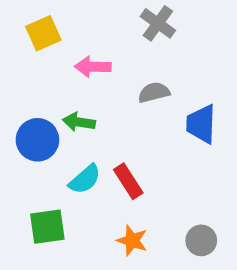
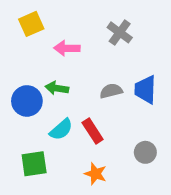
gray cross: (158, 23) -> (120, 32), moved
gray semicircle: (154, 92) -> (111, 91), moved
gray circle: (201, 240) -> (145, 152), moved

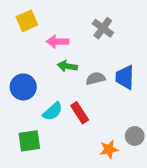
green arrow: (57, 88) -> (67, 66), moved
gray circle: (145, 152) -> (135, 136), moved
orange star: (95, 174) -> (109, 149), moved, turned -30

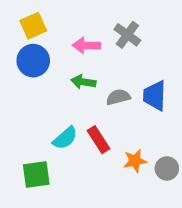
pink arrow: (58, 42) -> (86, 45), moved
blue circle: (23, 87) -> (33, 61), moved
orange star: (109, 149) -> (135, 161), moved

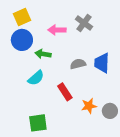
green arrow: (83, 82) -> (43, 54), moved
cyan semicircle: (65, 138) -> (36, 78), moved
green square: (36, 175) -> (38, 123), moved

